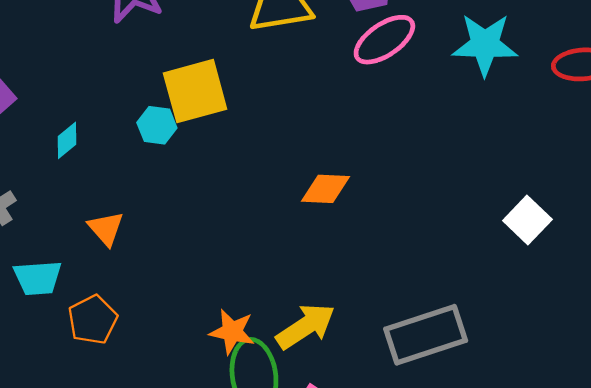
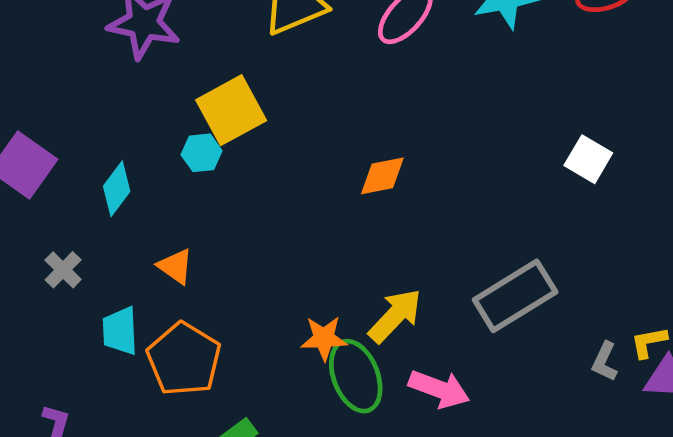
cyan diamond: (67, 140) -> (117, 189), size x1.4
cyan trapezoid: (38, 278) -> (120, 331), turned 105
orange pentagon: (93, 320) -> (184, 359), size x1.5

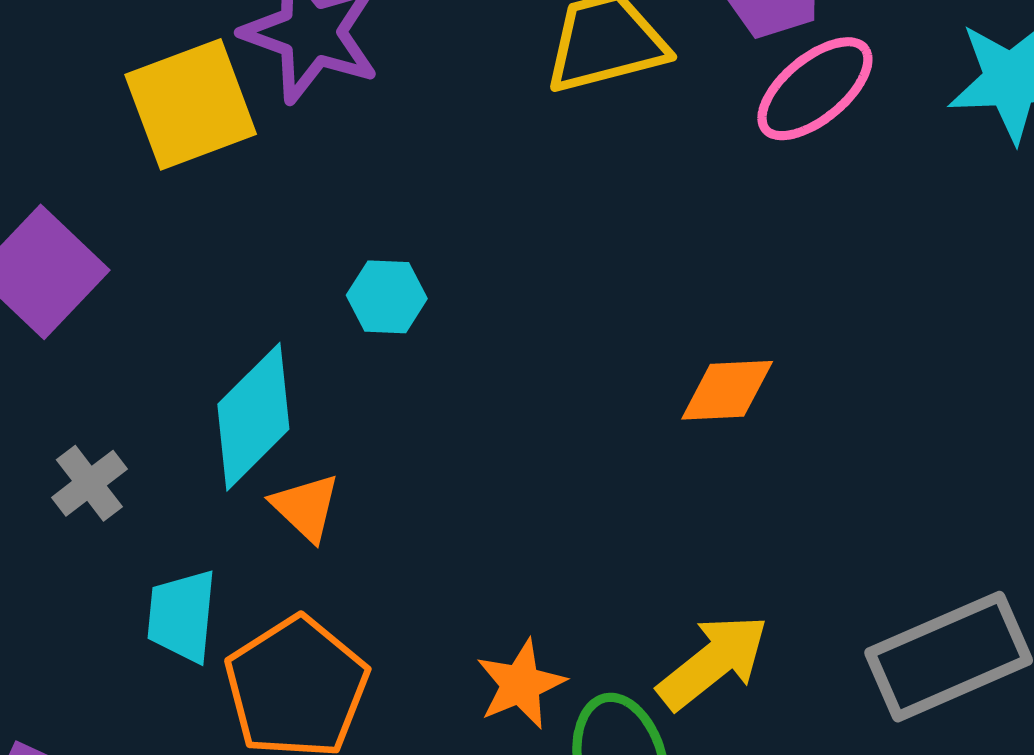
yellow square: (231, 110) -> (191, 104), moved
cyan diamond: (117, 189) -> (253, 417), moved, size x1.4
orange star: (324, 338) -> (521, 684), moved, turned -30

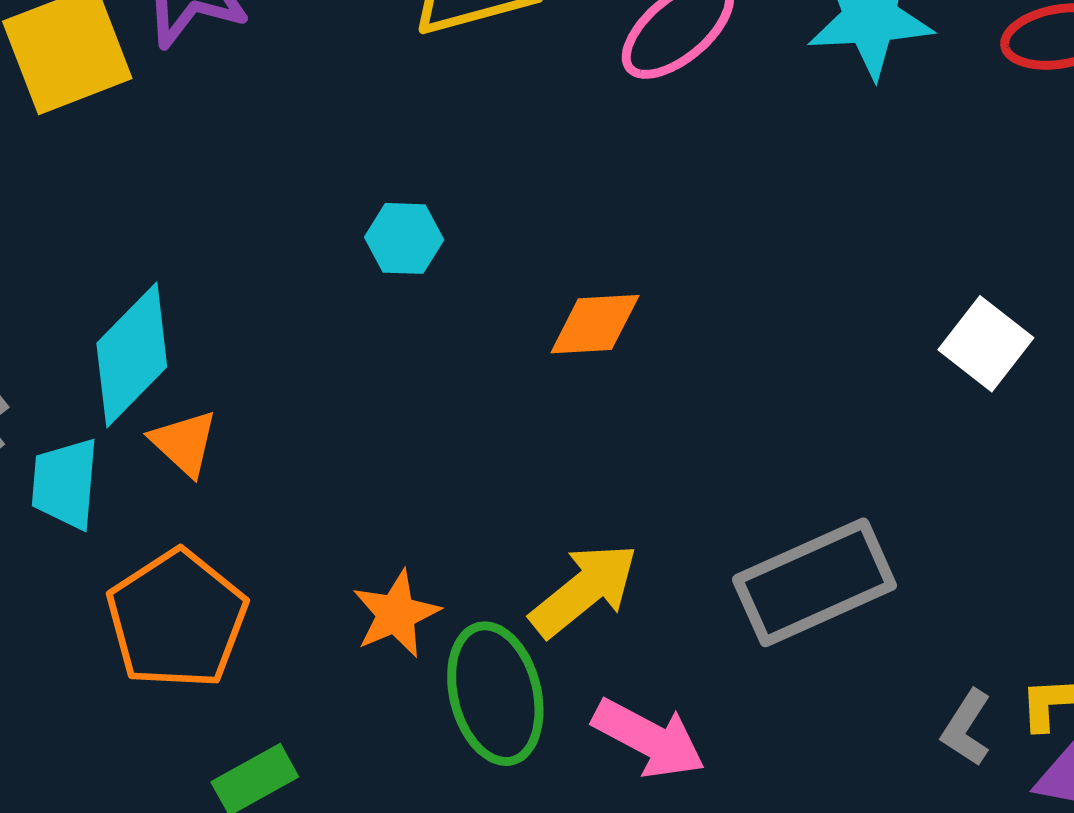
cyan hexagon: (387, 297) -> (404, 238), moved
cyan trapezoid: (182, 616) -> (65, 483), moved

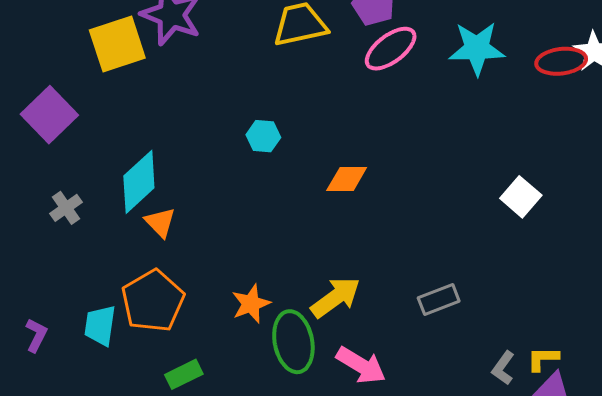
cyan trapezoid: (65, 483) -> (100, 325), moved
gray rectangle: (814, 582) -> (439, 299), size x0.6

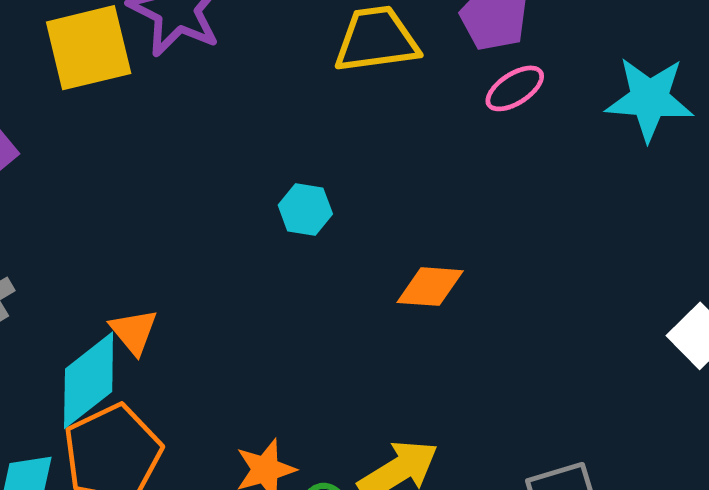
pink ellipse: (391, 49) -> (515, 88), size x0.7
cyan diamond: (139, 182) -> (89, 380), moved

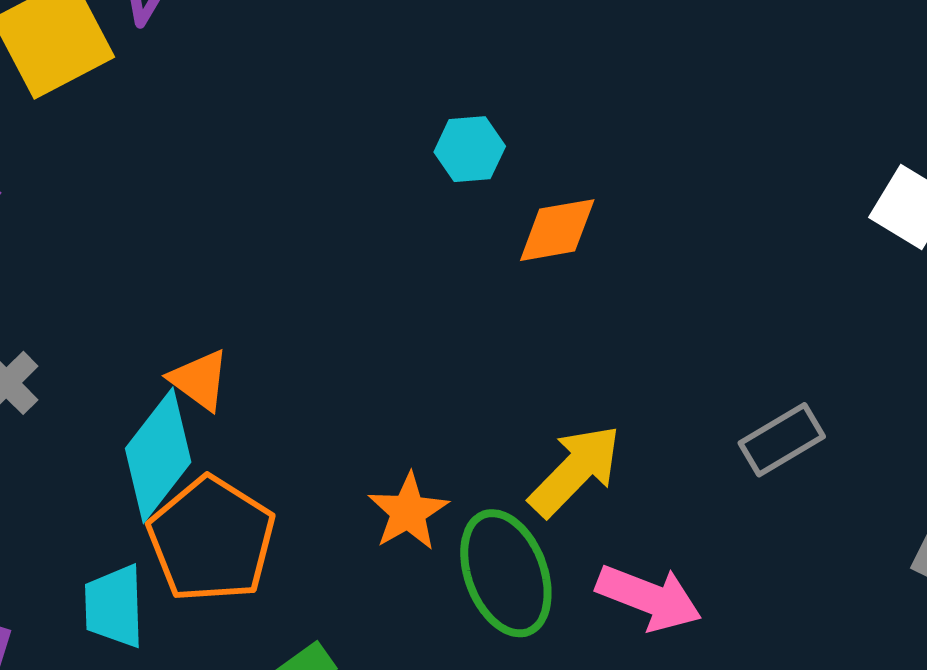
cyan hexagon: (305, 210) -> (470, 149), moved

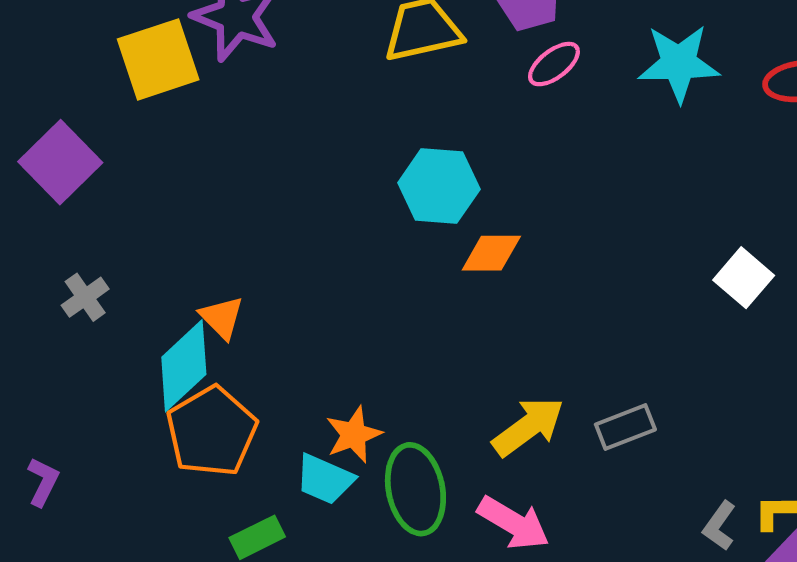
cyan hexagon: (470, 149) -> (439, 186), size x1.6
yellow arrow: (575, 471) -> (528, 427), moved
cyan trapezoid: (114, 606) -> (325, 479), moved, turned -74

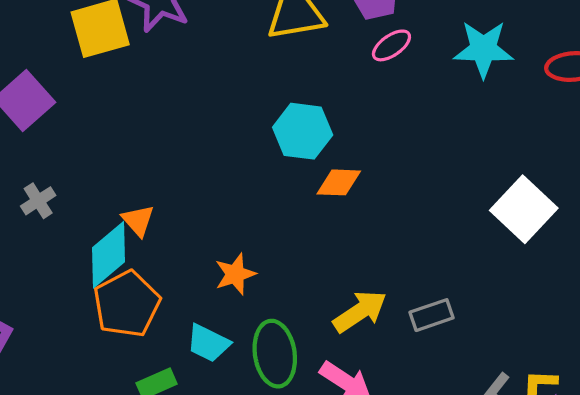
white square: (744, 278) -> (524, 209), size x1.5
orange star: (354, 435) -> (235, 274), moved

